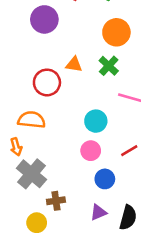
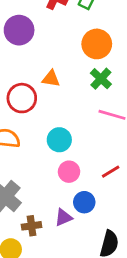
green cross: (109, 66) -> (101, 79), moved
cyan circle: (96, 121) -> (59, 140), moved
purple triangle: (98, 212) -> (63, 217), moved

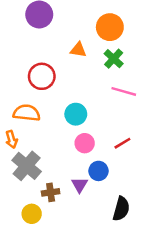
orange triangle: (51, 79) -> (78, 50), moved
purple triangle: (63, 217) -> (80, 185), turned -36

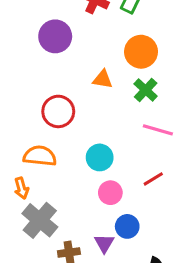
red line: (122, 143) -> (153, 179), moved

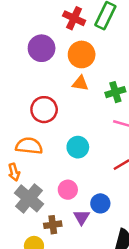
orange circle: (141, 52) -> (82, 54), moved
green cross: (146, 90) -> (115, 92), turned 30
pink circle: (110, 193) -> (68, 190), moved

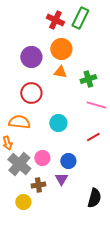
purple circle: (42, 48) -> (31, 57), moved
pink circle: (68, 190) -> (42, 158), moved
blue circle: (100, 203) -> (68, 161), moved

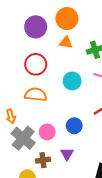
orange semicircle: (19, 122) -> (36, 95), moved
cyan circle: (58, 123) -> (72, 81), moved
blue circle: (68, 161) -> (74, 126), moved

